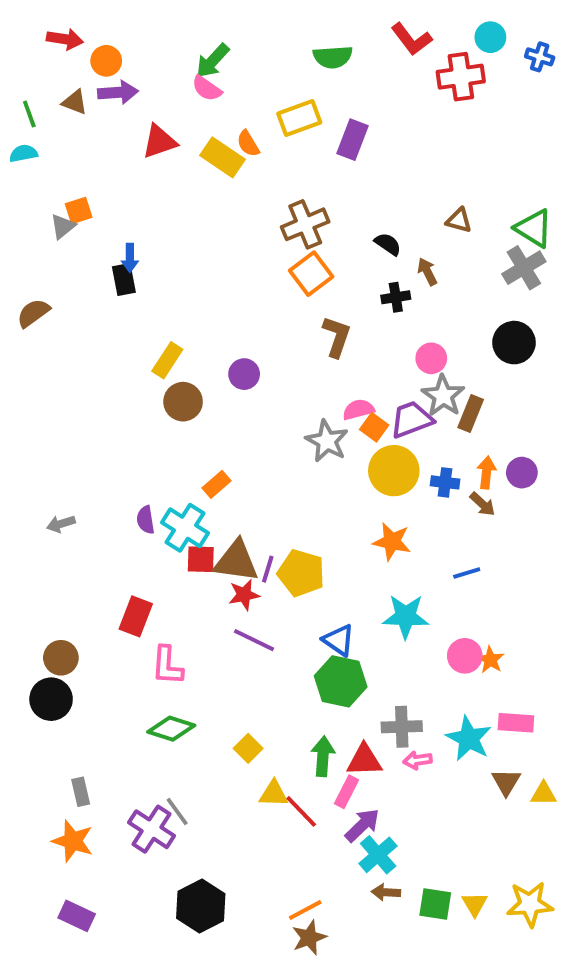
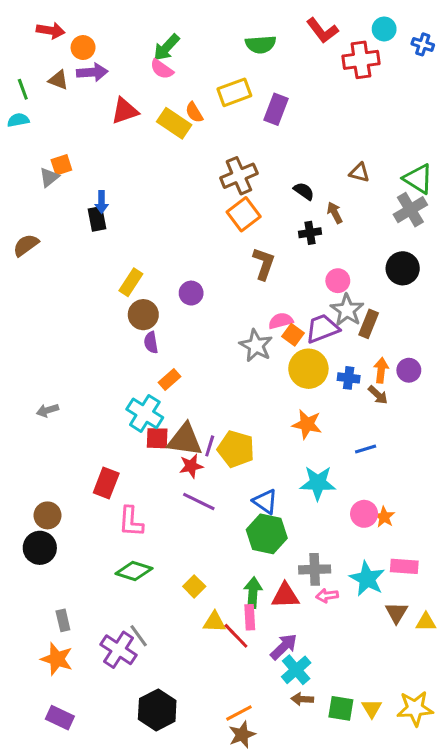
purple semicircle: (146, 520) -> (151, 342), moved
pink rectangle: (347, 792) -> (250, 617), moved, turned -30

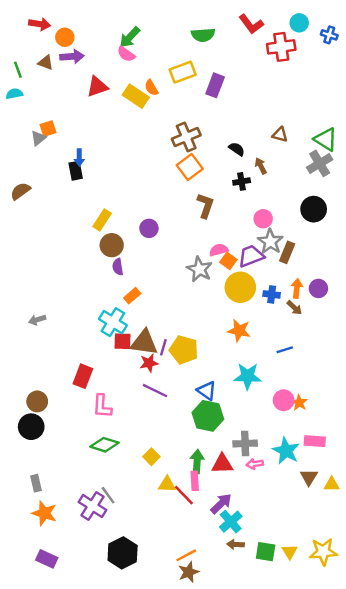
gray rectangle: (63, 620) -> (36, 483), moved

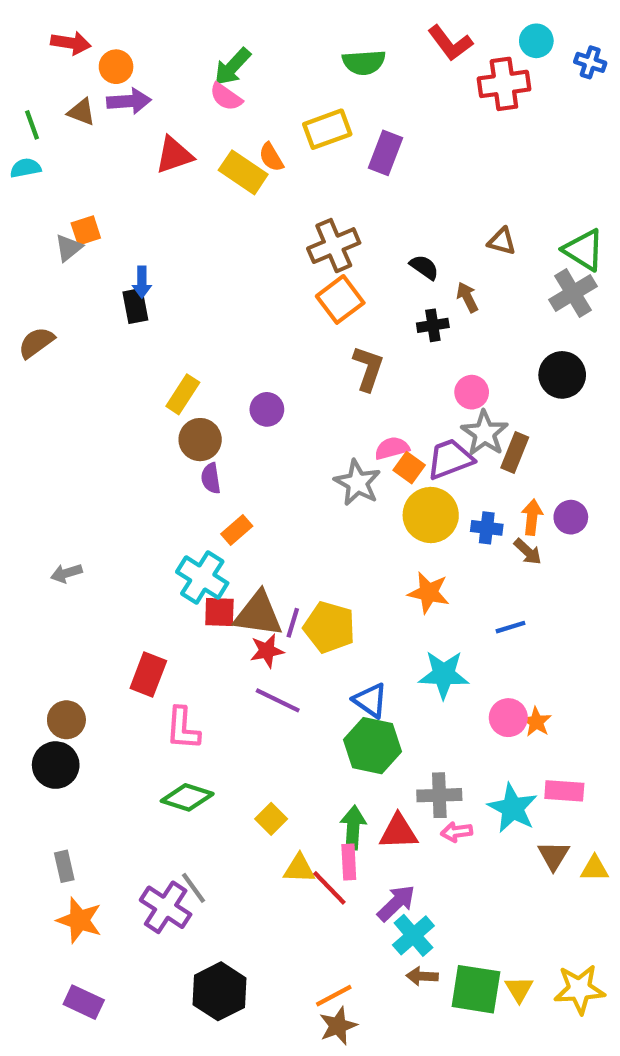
green square: (266, 552) -> (476, 989), size x1.4

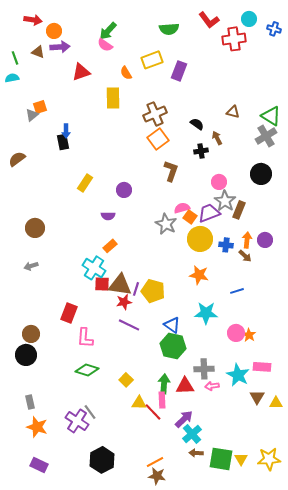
yellow rectangle: (243, 172) -> (113, 98), moved, turned 55
brown circle: (200, 440) -> (35, 228), moved
purple semicircle: (211, 478) -> (108, 216), moved, turned -80
brown star: (338, 1026) -> (157, 476), turned 30

